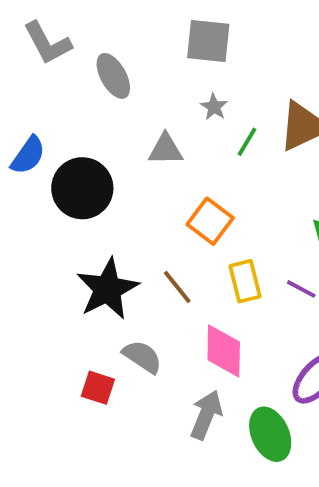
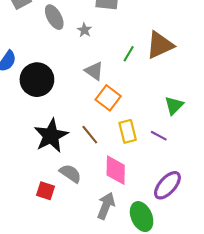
gray star: (214, 107) -> (84, 30), moved
gray triangle: (166, 150) -> (94, 71), moved, turned 36

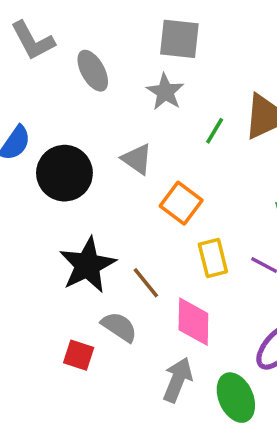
gray star: (84, 30) -> (165, 92), moved, size x1.5
gray triangle: (94, 71) -> (137, 159), moved
brown line: (90, 135) -> (146, 283), moved

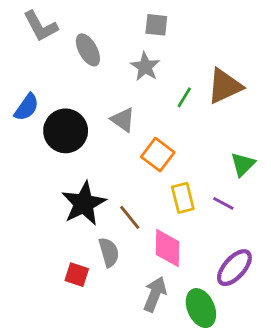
gray square: (179, 39) -> (156, 25), size x0.7
gray semicircle: (119, 327) -> (109, 252), turned 40

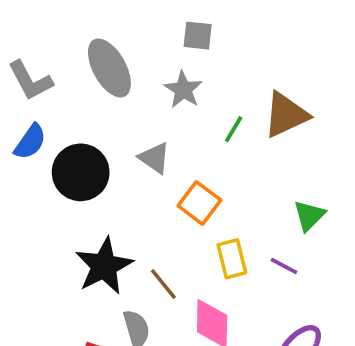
gray L-shape: (40, 26) -> (30, 81), moved
gray ellipse: (88, 50) -> (109, 68), size x1.4

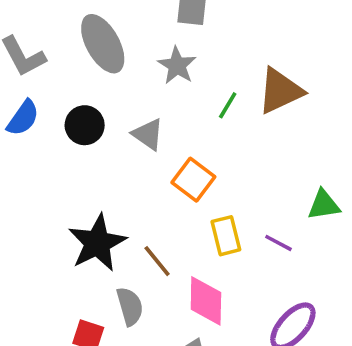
black circle: (81, 172) -> (85, 125), moved, size x0.7
green triangle: (309, 216) -> (324, 205), moved, turned 36

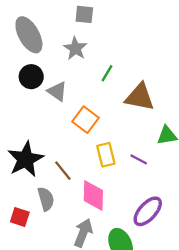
brown triangle: (280, 91) -> (140, 97), moved, turned 36
black circle: (85, 125) -> (31, 77), moved

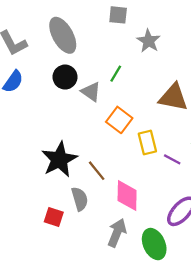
gray star: (75, 48) -> (149, 41), moved
green line: (107, 73) -> (116, 74), moved
yellow rectangle: (106, 155) -> (147, 142), moved

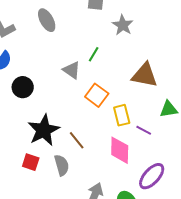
gray ellipse: (63, 35) -> (47, 20), size x0.7
black circle: (65, 77) -> (23, 87), moved
pink diamond: (127, 196) -> (120, 150), moved
red square: (54, 217) -> (31, 162), moved

